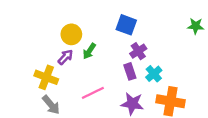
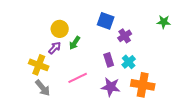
purple cross: (138, 51) -> (125, 36), moved

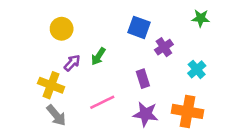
green star: (164, 22) -> (201, 18), moved
yellow circle: (60, 29) -> (62, 29), moved
cyan cross: (129, 62) -> (197, 69), moved

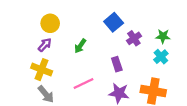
green star: (201, 18) -> (163, 36), moved
blue square: (139, 27) -> (114, 22), turned 30
purple arrow: (72, 63) -> (45, 45), moved

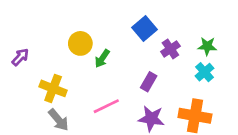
yellow circle: (50, 23) -> (80, 43), moved
purple arrow: (45, 45) -> (20, 57), moved
purple rectangle: (117, 64) -> (149, 82), turned 48

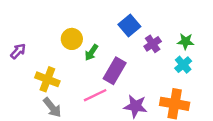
purple rectangle: (149, 82) -> (115, 71), moved, size x1.5

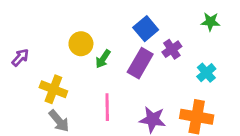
green star: (186, 41) -> (210, 22), moved
purple rectangle: (115, 71) -> (140, 63), moved
pink line: (95, 95) -> (107, 107), turned -65

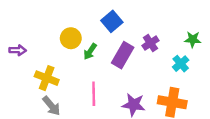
green star: (210, 22) -> (193, 39), moved
blue square: (146, 29) -> (112, 21), moved
purple arrow: (20, 58) -> (18, 50), turned 49

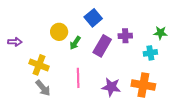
purple cross: (150, 43) -> (125, 36), turned 32
cyan cross: (181, 64) -> (150, 53), turned 32

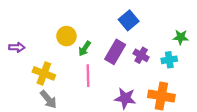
blue square: (93, 18) -> (129, 20), moved
purple cross: (125, 36) -> (141, 55), moved, turned 32
pink line: (78, 78) -> (88, 76), moved

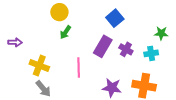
yellow circle: (66, 36) -> (59, 12), moved
green arrow: (85, 49) -> (65, 32), moved

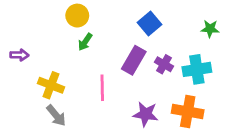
green star: (161, 33) -> (210, 29), moved
cyan cross: (151, 53) -> (197, 69), size x1.5

